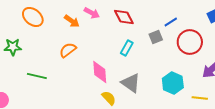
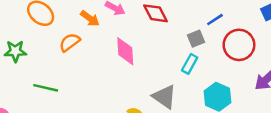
cyan rectangle: (127, 48) -> (190, 64), moved
orange semicircle: (68, 50) -> (70, 42), moved
pink diamond: (100, 72) -> (125, 51), moved

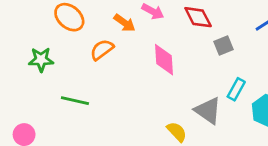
gray square: (196, 39) -> (223, 45), moved
cyan rectangle: (190, 64) -> (236, 89), moved

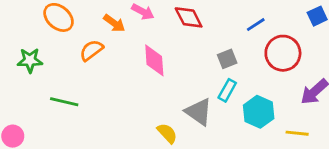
gray square: (223, 45) -> (227, 59), moved

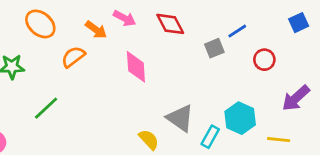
red circle: (283, 53) -> (264, 60), size x0.6
gray square: (227, 59) -> (214, 48), moved
cyan rectangle: (227, 90) -> (210, 137), moved
green line: (64, 102) -> (46, 108), turned -56

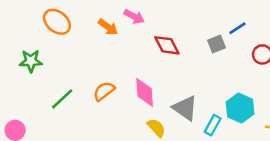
red diamond: (170, 24) -> (167, 45), moved
orange semicircle: (73, 57) -> (104, 91), moved
pink diamond: (136, 67) -> (145, 92), moved

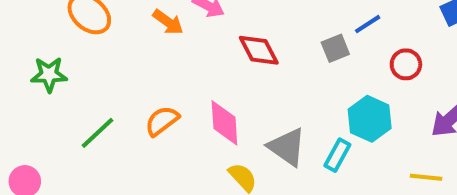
cyan hexagon: (240, 108) -> (370, 119), moved
cyan rectangle: (213, 125) -> (337, 155), moved

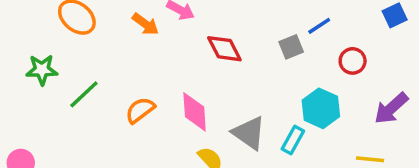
green line: (97, 133) -> (84, 94), moved

